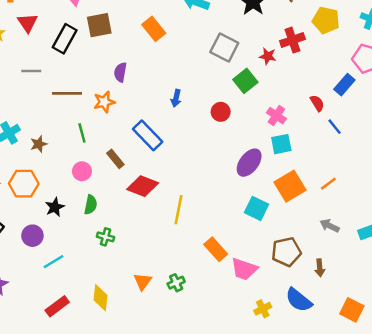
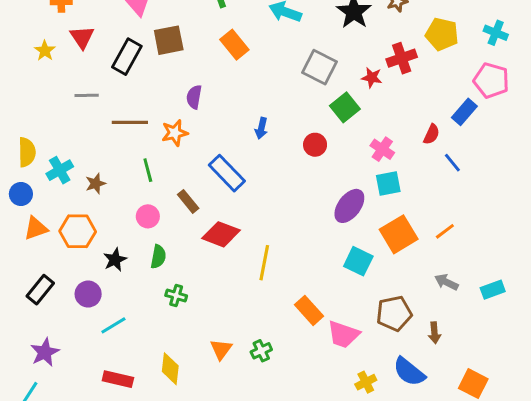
red semicircle: (317, 103) -> (432, 134), turned 56
red rectangle: (57, 306) -> (118, 379), turned 50

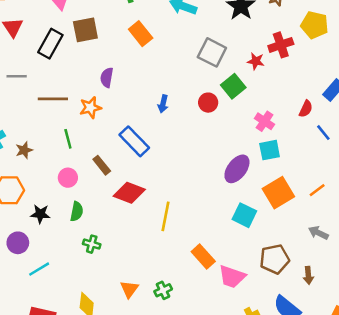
red circle: (315, 145) -> (208, 103), moved
black star: (115, 260) -> (40, 214), turned 30

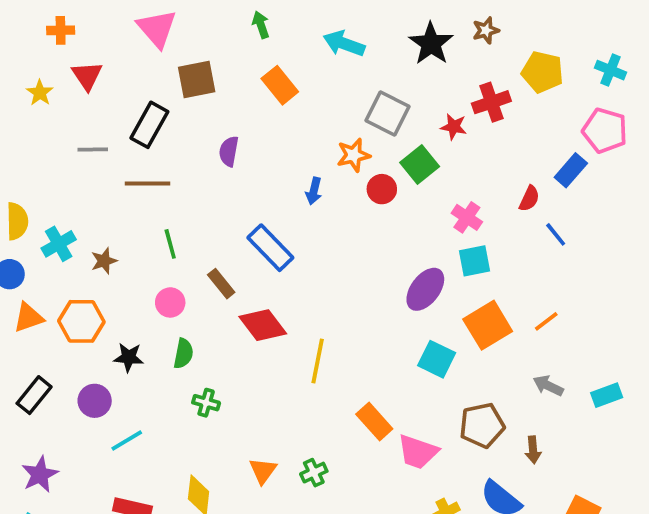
black rectangle: (50, 44) -> (149, 125), moved
orange star: (90, 108) -> (353, 155), moved
red diamond: (129, 193) -> (263, 325), turned 32

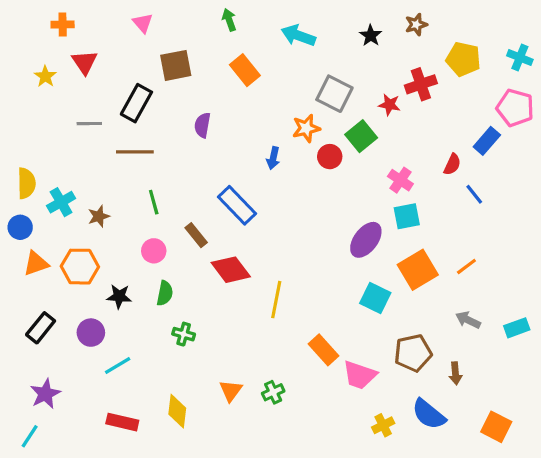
pink triangle: (157, 28) -> (143, 23), size x0.6
black star: (431, 44) -> (371, 36), size x0.6

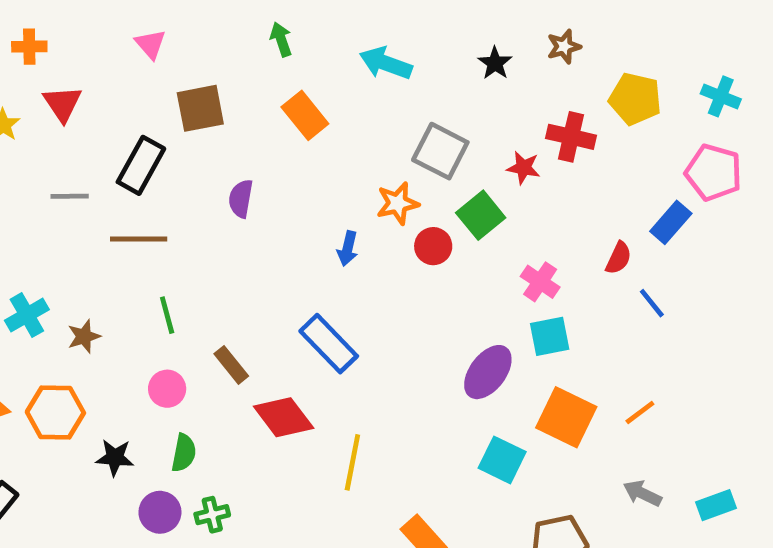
red cross: (421, 84) -> (571, 137), turned 32
blue rectangle: (237, 205) -> (329, 344), moved
orange square: (418, 270) -> (566, 417), turned -33
purple circle: (91, 333) -> (160, 512), moved
green cross: (184, 334) -> (212, 515), turned -30

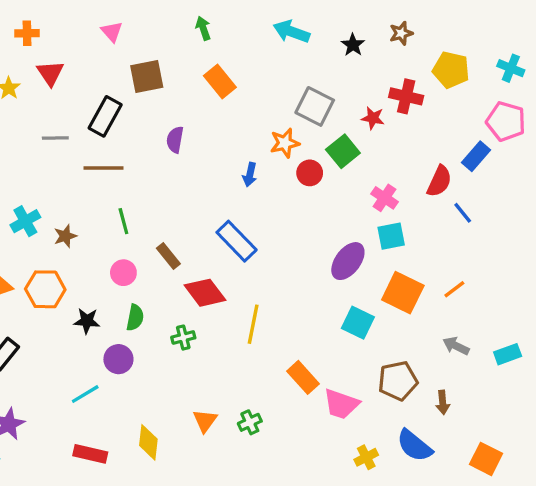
cyan arrow: (386, 63) -> (291, 32), moved
red semicircle: (619, 258) -> (439, 181), size x1.4
green cross: (212, 515) -> (183, 338), moved

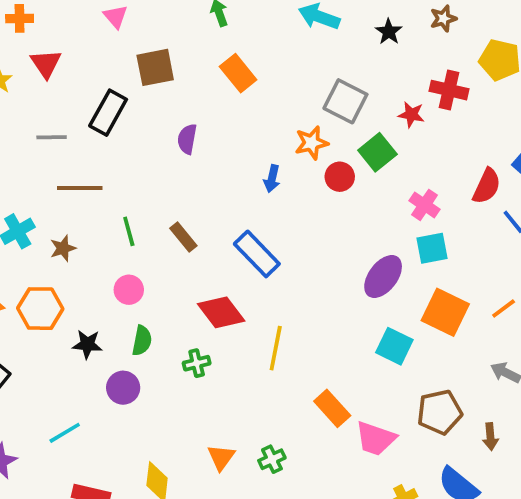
brown line: (103, 168) -> (80, 188), moved
brown rectangle: (168, 256) -> (183, 237), moved
cyan line: (85, 394) -> (65, 433), moved

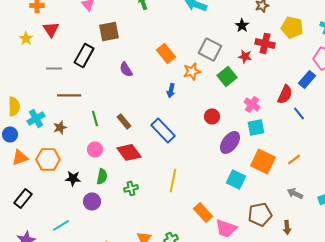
black star: (389, 32) -> (242, 25), moved
orange rectangle: (238, 73) -> (166, 53), moved
purple semicircle: (187, 139) -> (126, 69), turned -42
red circle: (340, 177) -> (212, 116), moved
red diamond: (221, 312) -> (129, 152), moved

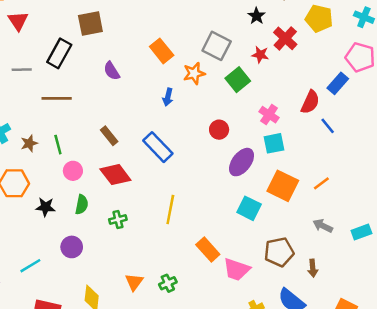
red cross: (265, 43) -> (285, 38), turned 30
brown line: (69, 95) -> (57, 98), moved
green line: (95, 118) -> (58, 145), moved
purple circle: (92, 201) -> (72, 247), moved

